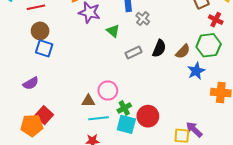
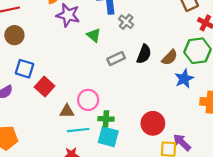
blue square: (44, 48) -> (24, 69), moved
green cross: (124, 108) -> (106, 119), turned 32
red square: (44, 115) -> (45, 87), moved
red circle: (148, 116) -> (153, 123), moved

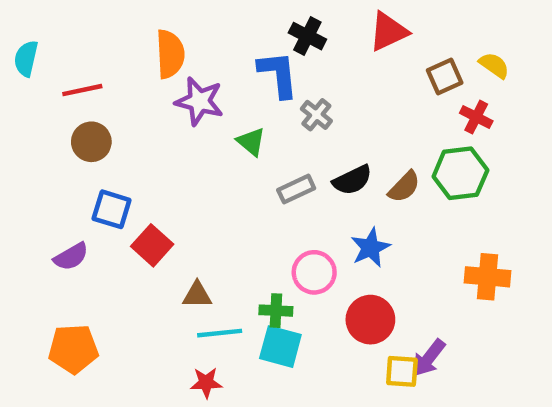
black semicircle: (144, 54) -> (352, 180), turned 42
blue star: (184, 79) -> (370, 248), moved
pink circle: (88, 100) -> (314, 272), moved
purple arrow: (182, 142) -> (429, 358), turned -96

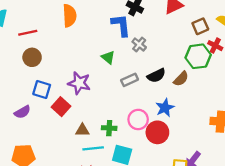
purple star: (199, 101) -> (79, 83), moved
green hexagon: (460, 173) -> (198, 56), moved
green cross: (276, 311) -> (109, 128), moved
red circle: (370, 320) -> (157, 132), moved

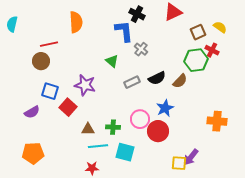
red line: (28, 33) -> (49, 44), moved

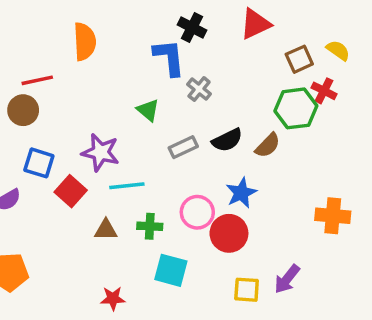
cyan line: (98, 146) -> (127, 186), moved
yellow square: (179, 163) -> (247, 290), moved

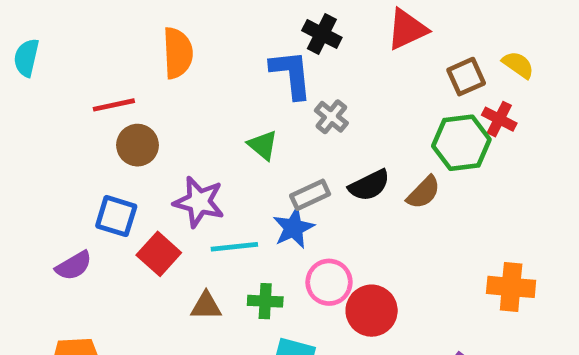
brown circle: (23, 110) -> (138, 145), moved
blue star: (241, 193) -> (294, 228), moved

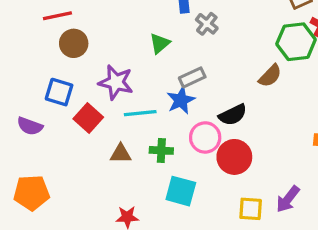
green triangle: (263, 145) -> (160, 43), turned 40
black semicircle: (369, 185) -> (233, 115), moved
purple semicircle: (74, 266) -> (30, 126), turned 50

